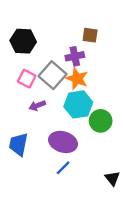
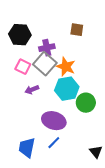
purple cross: (75, 56) -> (47, 48), moved
blue trapezoid: (18, 144) -> (27, 148), moved

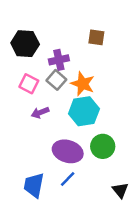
gray square: (45, 64) -> (56, 80), size x0.7
green circle: (86, 103) -> (103, 146), moved

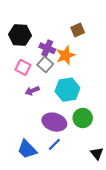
brown square: (96, 37) -> (78, 30), turned -32
purple cross: (59, 60) -> (47, 48), turned 35
orange star: (83, 84) -> (65, 55), moved, turned 30
blue trapezoid: (34, 185) -> (27, 149), turned -55

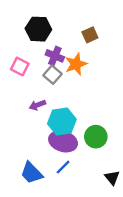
black hexagon: (20, 35) -> (38, 29), moved
pink square: (23, 67) -> (20, 66), moved
cyan hexagon: (67, 90) -> (62, 121), moved

